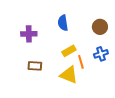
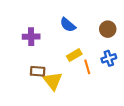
blue semicircle: (63, 23) -> (68, 25), turned -42
yellow triangle: (69, 75) -> (53, 81), moved, turned 30

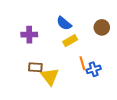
yellow rectangle: (74, 55) -> (70, 41), moved
blue cross: (109, 58) -> (94, 69), moved

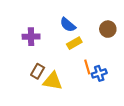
brown rectangle: (35, 67) -> (38, 71), turned -64
yellow triangle: (50, 76) -> (53, 81), turned -42

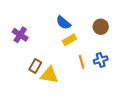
purple cross: (31, 37) -> (20, 35), moved, turned 35
blue cross: (99, 73) -> (101, 60), moved

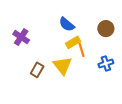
orange line: (82, 62) -> (82, 50), moved
yellow triangle: (49, 75) -> (62, 66), moved, turned 42

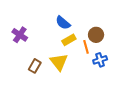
brown circle: (106, 29) -> (96, 35), moved
orange line: (82, 50) -> (86, 47), moved

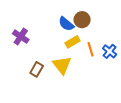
brown circle: (96, 35) -> (82, 20), moved
blue cross: (100, 60) -> (110, 51), moved, turned -32

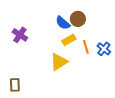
yellow triangle: (62, 65) -> (59, 62), turned 36
brown rectangle: (37, 69) -> (15, 85), moved, turned -32

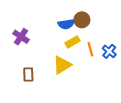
blue semicircle: (63, 23) -> (66, 24), turned -49
brown rectangle: (15, 85) -> (28, 74), moved

